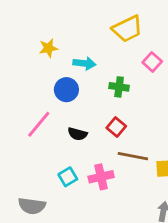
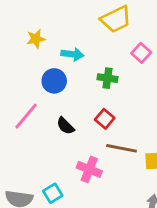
black semicircle: (77, 134) -> (65, 126), turned 30
cyan square: (68, 177) -> (53, 193), moved
pink cross: (101, 177) -> (89, 169), turned 35

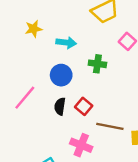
blue circle: (54, 81) -> (61, 75), moved
red square: (105, 119) -> (84, 106), moved
black semicircle: (65, 126) -> (60, 106), turned 54

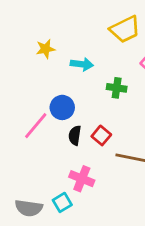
blue circle: (61, 75) -> (62, 107), moved
pink cross: (81, 145) -> (82, 179), moved

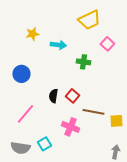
blue circle: (62, 107) -> (21, 74), moved
pink line: (36, 126) -> (25, 114), moved
pink cross: (82, 179) -> (70, 127), moved

